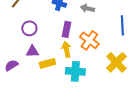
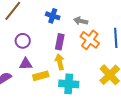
orange cross: (89, 40) -> (90, 40), moved

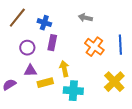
blue cross: (53, 16) -> (44, 23), moved
gray arrow: (81, 21) -> (85, 18), moved
purple rectangle: (60, 42) -> (52, 43), moved

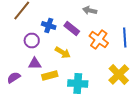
blue cross: (44, 23) -> (49, 26), moved
purple rectangle: (52, 43) -> (72, 28), moved, turned -63
yellow arrow: (64, 69) -> (63, 52), moved, turned 133

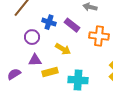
orange cross: (99, 40) -> (99, 36), turned -30

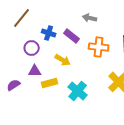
cyan cross: (78, 80) -> (78, 91), turned 36

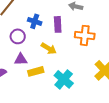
purple rectangle: (72, 36) -> (58, 24), turned 49

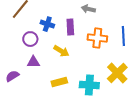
yellow rectangle: (36, 71) -> (59, 82), moved
cyan cross: (64, 79) -> (89, 85), moved, turned -36

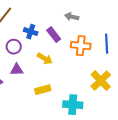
purple rectangle: (70, 27) -> (54, 35), turned -35
cyan cross: (89, 85) -> (73, 105), moved

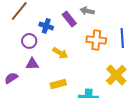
purple rectangle: (54, 35) -> (69, 19), moved

